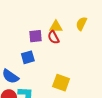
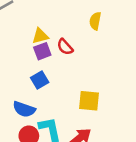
yellow triangle: (56, 27) -> (40, 36), moved

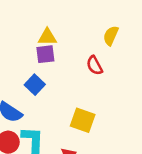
red semicircle: (65, 47) -> (95, 65), moved
blue square: (40, 80) -> (35, 85), turned -30

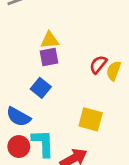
yellow semicircle: (111, 36) -> (114, 71), moved
red semicircle: (95, 65) -> (98, 64), turned 72

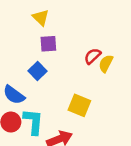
yellow triangle: (50, 40) -> (41, 18), moved, turned 42

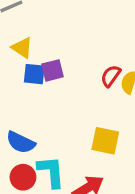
yellow triangle: (41, 18) -> (22, 48), moved
blue square: (37, 71) -> (34, 74), moved, turned -30

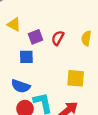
blue square: (34, 74) -> (26, 57), moved
red semicircle: (111, 76) -> (58, 38), moved

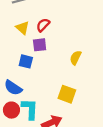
red semicircle: (58, 38) -> (43, 25), moved
yellow semicircle: (86, 38) -> (76, 58), moved

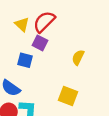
red semicircle: (43, 25) -> (44, 22), size x1.5
purple square: (40, 45) -> (40, 43), turned 32

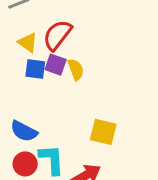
yellow semicircle: (78, 57) -> (76, 69), moved, turned 140
blue square: (25, 60) -> (35, 69), moved

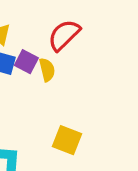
red semicircle: (57, 35) -> (64, 35), moved

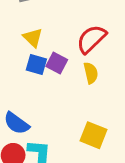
yellow semicircle: (47, 70) -> (91, 73), moved

